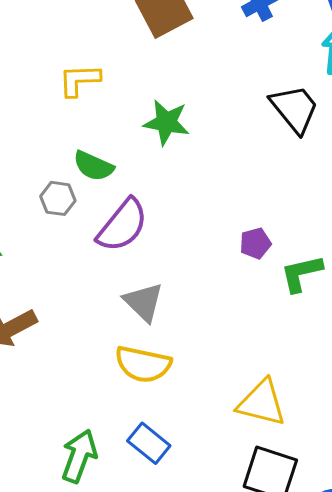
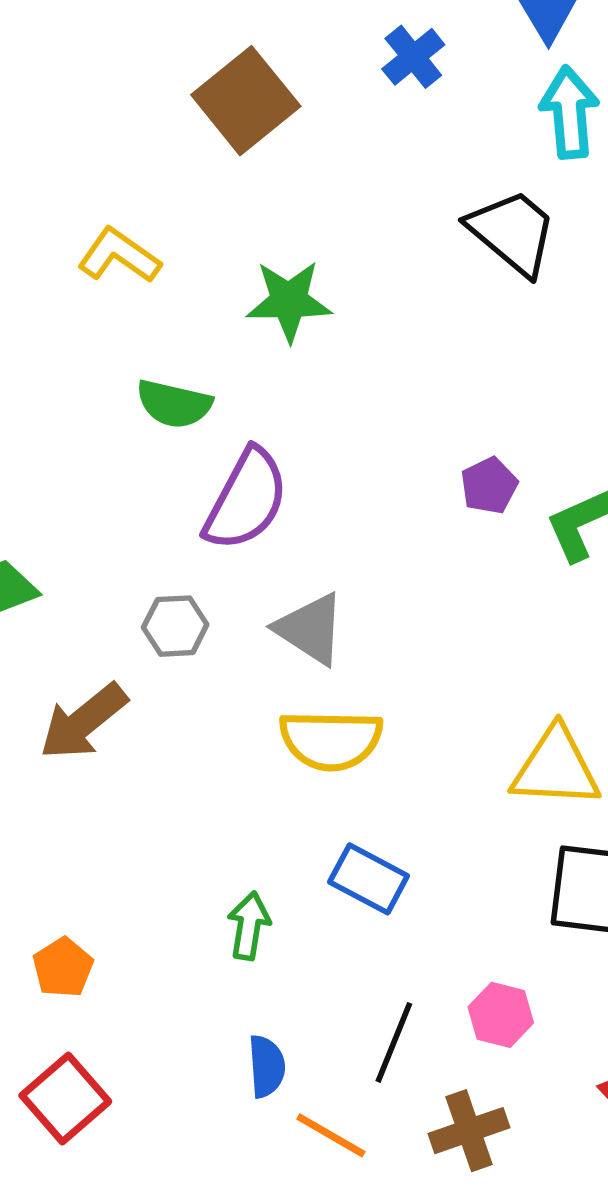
yellow L-shape: (79, 80) -> (119, 256), turned 48
gray hexagon: (58, 198) -> (175, 626), moved
green arrow: (79, 456) -> (249, 926), size x0.7

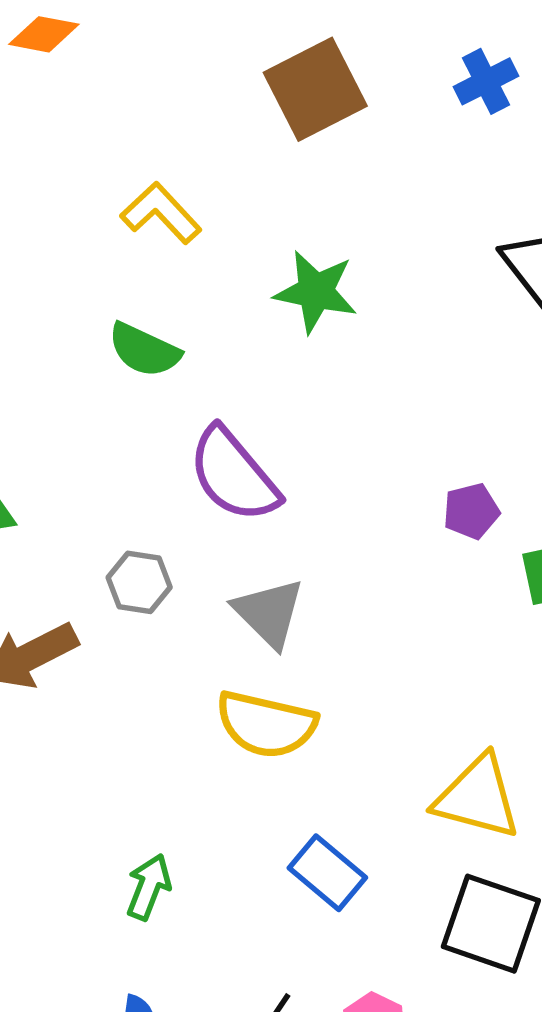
green semicircle: (174, 404) -> (144, 350), moved
purple semicircle: (246, 500) -> (234, 475), turned 100
blue rectangle: (369, 879) -> (327, 873), moved

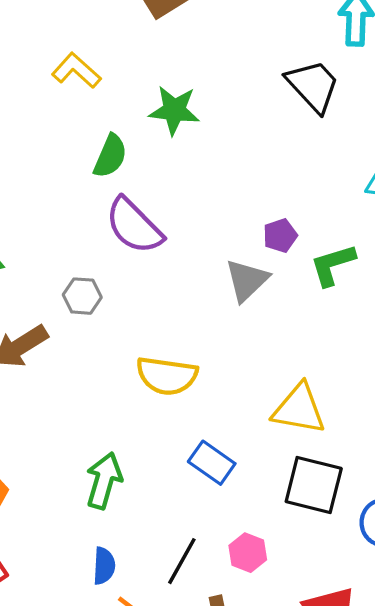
green semicircle: (144, 350) -> (110, 156), moved, turned -87
gray triangle: (269, 613) -> (247, 280), moved, turned 36
green arrow: (149, 887) -> (104, 481), size x1.4

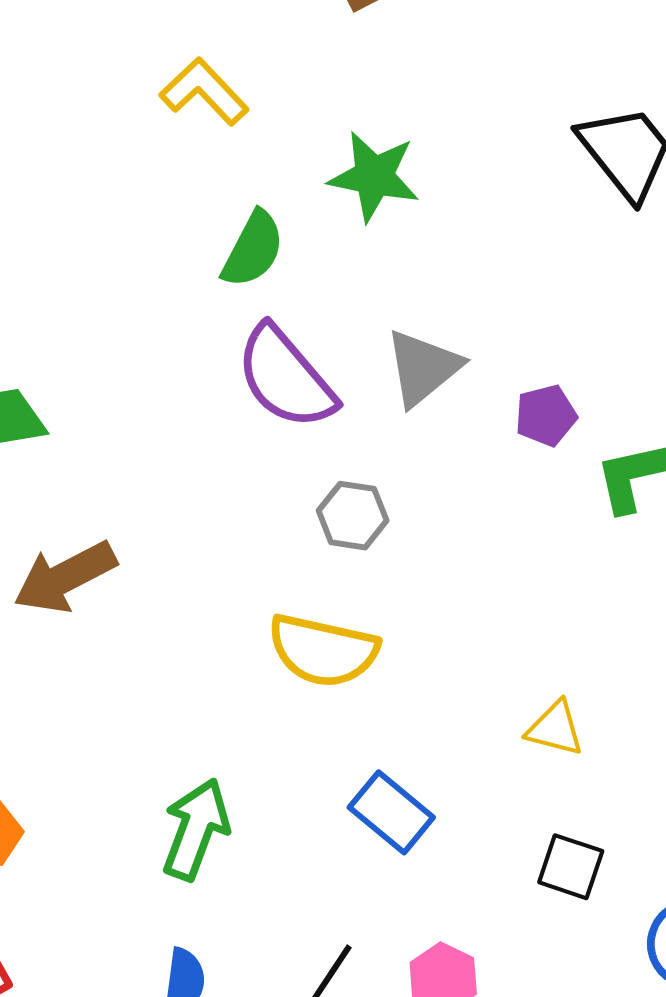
gray triangle: (247, 280) -> (423, 368), moved
gray hexagon: (82, 296) -> (353, 516), moved
yellow triangle: (299, 409) -> (555, 729), size x0.6
black square: (314, 485) -> (571, 867), size x0.6

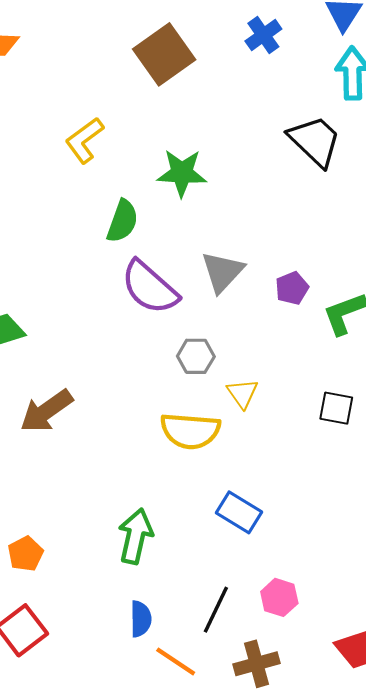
yellow L-shape: (204, 92) -> (84, 140), turned -75
yellow triangle: (555, 729) -> (242, 393), moved, turned 48
black square: (571, 867) -> (336, 408), moved

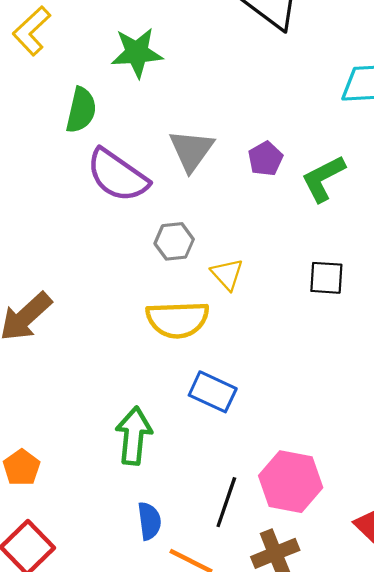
blue rectangle: (239, 512) -> (213, 392), moved
pink hexagon: (279, 597) -> (291, 482), size x1.6

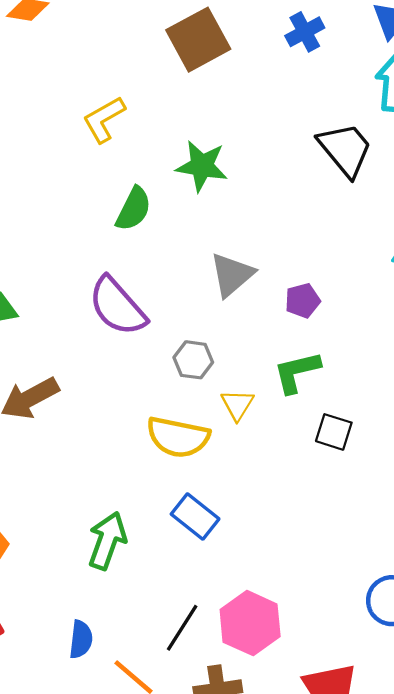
purple semicircle: (118, 176) -> (117, 306), moved
green L-shape: (323, 178) -> (297, 372), moved
blue semicircle: (149, 521) -> (81, 639), moved

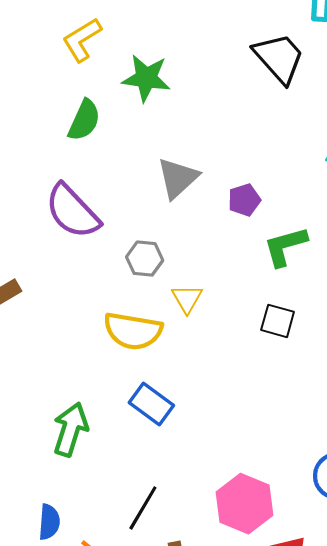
yellow L-shape: (104, 119) -> (82, 40), moved
green L-shape: (297, 372) -> (285, 246), moved
pink hexagon: (250, 623) -> (244, 504), moved

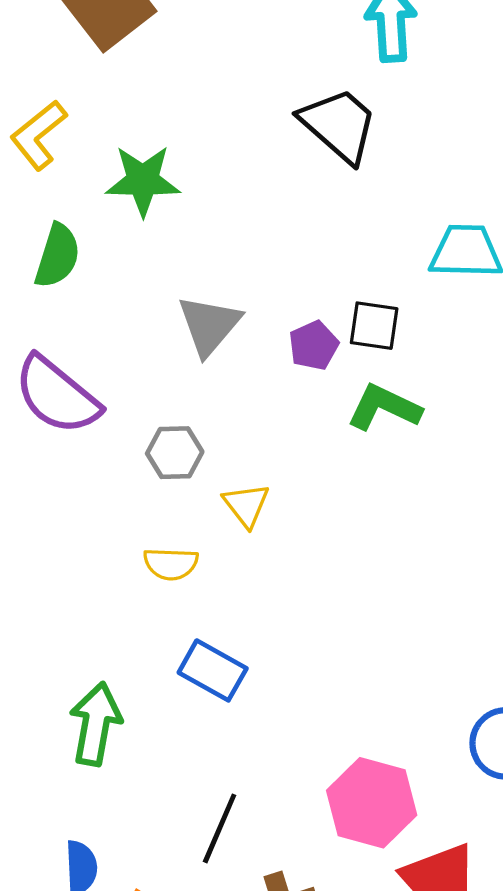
green L-shape: (285, 246) -> (384, 407), turned 48
black square: (278, 321) -> (374, 326), moved
yellow semicircle: (133, 331) -> (171, 564), size x0.6

